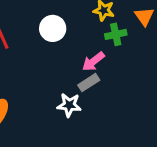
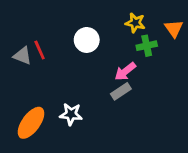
white star: (69, 105) -> (71, 114), moved

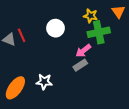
orange triangle: (174, 29) -> (118, 12), moved
green cross: (147, 46) -> (99, 32), size x1.5

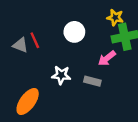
gray rectangle: (80, 65) -> (92, 81), moved, turned 48
white star: (44, 82) -> (61, 75), moved

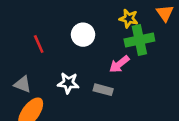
gray triangle: (20, 45) -> (23, 84), moved

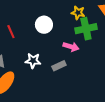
pink arrow: (119, 64) -> (71, 47), turned -126
gray rectangle: (103, 90) -> (59, 66), turned -40

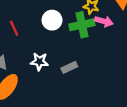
green cross: (86, 29) -> (82, 25), moved
pink arrow: (71, 47) -> (104, 21), moved

